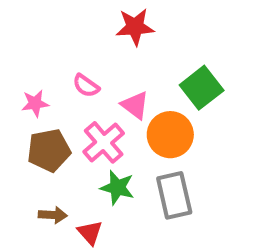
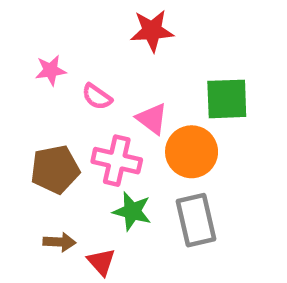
green square: (202, 88) -> (227, 99), turned 36
pink star: (35, 103) -> (51, 70), moved
pink cross: (104, 142) -> (117, 161), turned -36

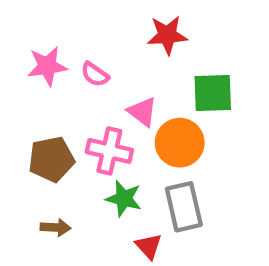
red star: (152, 31) -> (167, 35), moved
pink star: (51, 70) -> (47, 66), size x1.4
pink semicircle: (97, 97) -> (95, 74), moved
red triangle: (101, 262) -> (149, 246), moved

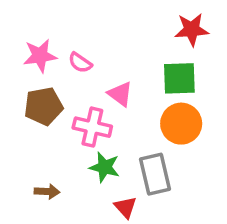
red star: (167, 35) -> (192, 30), moved
orange circle: (180, 143) -> (181, 124), moved
brown pentagon: (51, 159) -> (44, 106), moved

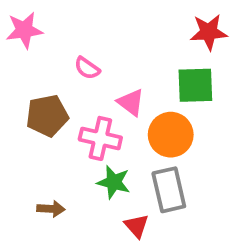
pink star: (40, 56) -> (24, 30), moved
orange circle: (181, 124) -> (171, 135), moved

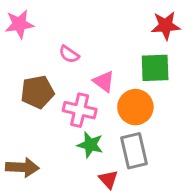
brown arrow: (51, 209) -> (22, 167), moved, size x1.5

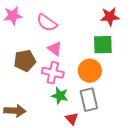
pink semicircle: (69, 54) -> (47, 23), moved, size x1.5
pink triangle: (104, 81) -> (55, 49), moved

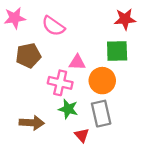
pink triangle: (55, 49) -> (77, 62), moved, turned -35
brown pentagon: (25, 61) -> (28, 56), moved
brown arrow: (15, 111) -> (32, 123), moved

